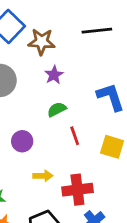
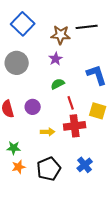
brown star: (42, 42) -> (61, 35), moved
red cross: (77, 190) -> (75, 126), moved

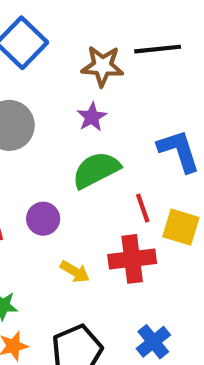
green semicircle: (58, 84) -> (96, 170), size x1.6
red line: (71, 103) -> (143, 208), moved
yellow arrow: (48, 132) -> (75, 272), turned 32

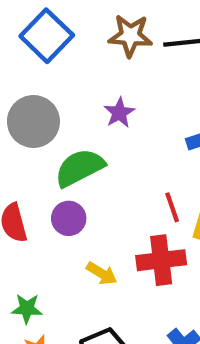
brown star: (102, 66) -> (130, 36), moved
green semicircle: (96, 170) -> (80, 168), moved

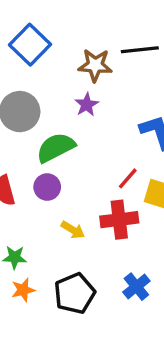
brown star: (130, 36) -> (95, 65), moved
red line: (172, 207) -> (128, 178), turned 60

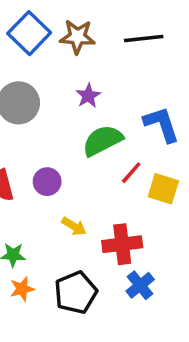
brown star: (95, 65) -> (77, 37), moved
green semicircle: (56, 148) -> (103, 140), moved
red cross: (119, 220) -> (122, 244), moved

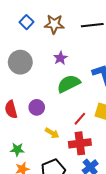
blue square: (29, 33) -> (26, 22), size x0.6
red line: (131, 173) -> (80, 119), moved

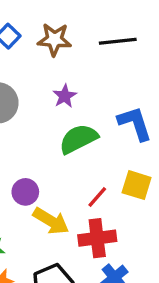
purple circle: (37, 107) -> (25, 192), moved
yellow arrow: (52, 133) -> (51, 221), size x1.5

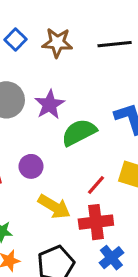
purple star: (65, 96) -> (50, 105), moved, size x1.4
purple circle: (25, 192) -> (31, 166), moved

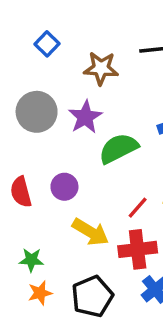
brown star: (57, 43) -> (101, 68), moved

